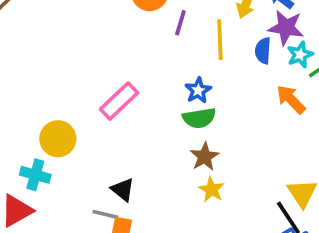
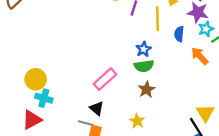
blue semicircle: (263, 51) -> (179, 34), moved
pink rectangle: (119, 101) -> (105, 79), moved
yellow circle: (58, 139) -> (36, 79), moved
yellow star: (211, 190) -> (137, 121), moved

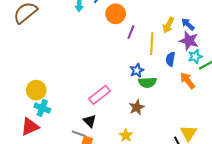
green semicircle: (144, 66) -> (147, 82), moved

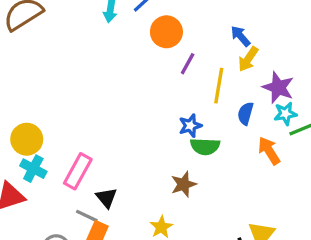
blue arrow: (188, 24) -> (240, 36), moved
pink rectangle: (100, 95) -> (78, 171), moved, turned -30

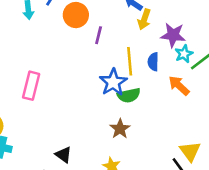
yellow line: (219, 86) -> (130, 61), moved
blue star: (190, 126) -> (113, 82), size x1.5
pink rectangle: (78, 171) -> (31, 86), moved

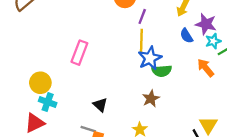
yellow line: (130, 61) -> (141, 41), moved
blue semicircle: (153, 62) -> (186, 36), moved, turned -40
black triangle: (63, 155) -> (100, 105), moved

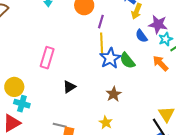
green semicircle: (162, 71) -> (127, 61), moved, turned 60
black triangle: (100, 105) -> (69, 87), moved, turned 48

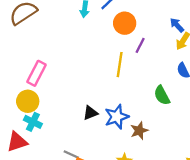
yellow line: (102, 44) -> (120, 65), moved
pink rectangle: (47, 58) -> (37, 73), moved
blue star: (110, 58) -> (117, 117), moved

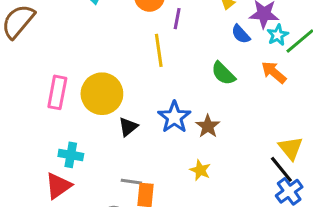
yellow circle: (28, 101) -> (102, 94), moved, size x1.4
black triangle: (90, 113) -> (128, 127), moved

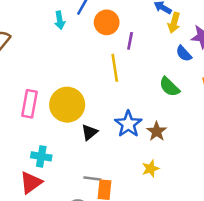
yellow star: (200, 170) -> (151, 169), turned 30

